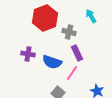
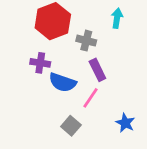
cyan arrow: (91, 16) -> (117, 18), turned 40
purple cross: (28, 54) -> (40, 63), moved

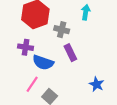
pink line: (90, 98) -> (32, 84), moved
blue star: (125, 123) -> (97, 84), moved

